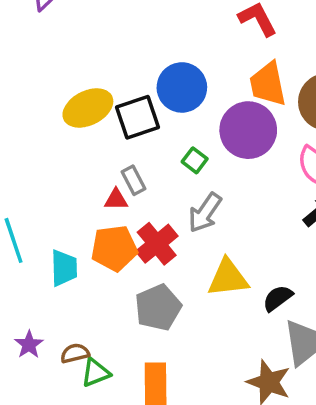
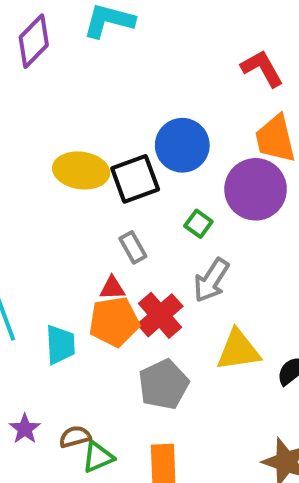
yellow ellipse: (88, 108) -> (81, 170), turned 36
red triangle: (116, 199) -> (112, 288), moved

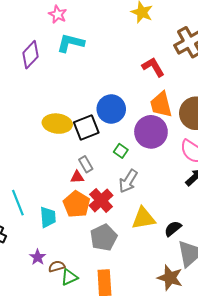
red triangle: (112, 288) -> (77, 177), moved
orange pentagon: (114, 322) -> (77, 204), turned -30
purple star: (25, 429) -> (38, 257), moved

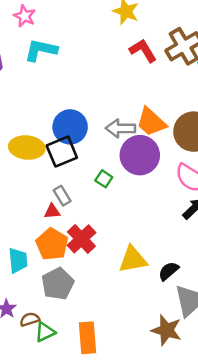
red L-shape: (153, 67) -> (143, 51), moved
orange trapezoid: (161, 105) -> (151, 122), turned -32
blue circle: (111, 109) -> (70, 127), moved
gray arrow: (128, 181) -> (120, 128), moved, turned 60
gray pentagon: (104, 237) -> (58, 284), moved

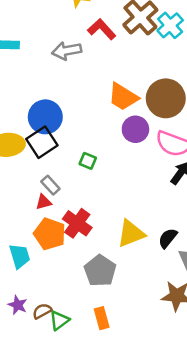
gray arrow: (120, 128) -> (67, 51), moved
purple circle: (140, 155) -> (135, 129), moved, size x0.7
gray pentagon: (58, 284) -> (100, 271), moved
orange rectangle: (88, 338) -> (102, 318), size x0.7

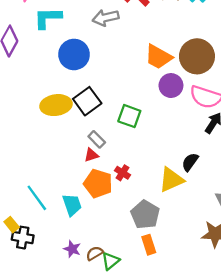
blue circle: (45, 117) -> (74, 54), moved
green square: (88, 161) -> (129, 116), size x1.5
red cross: (77, 223) -> (122, 173), size x0.6
black semicircle: (168, 238) -> (190, 162), moved
orange rectangle: (102, 318) -> (149, 245), moved

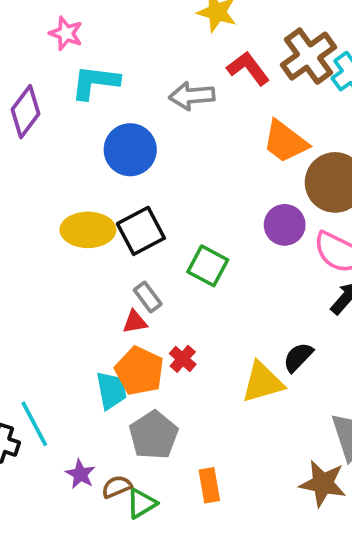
orange trapezoid: (158, 57) -> (285, 142), moved
cyan line: (37, 198) -> (34, 424), moved
cyan trapezoid: (72, 205) -> (111, 390), moved
gray pentagon: (145, 215) -> (154, 435), moved

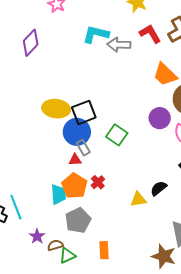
cyan L-shape: (95, 82) -> (96, 34), moved
blue circle: (130, 150) -> (77, 132), moved
yellow triangle: (263, 382) -> (138, 199), size x0.7

